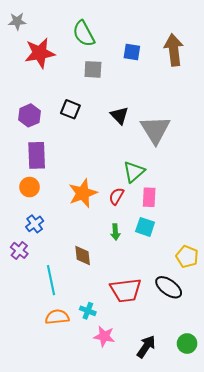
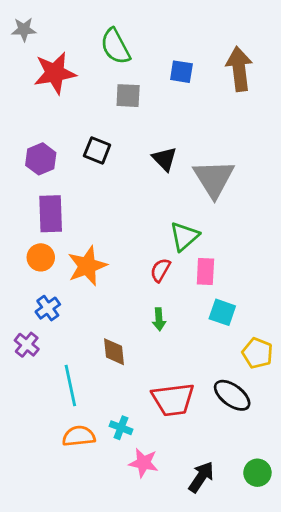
orange star: (83, 193) -> (87, 266), moved
cyan square: (145, 227) -> (222, 312), moved

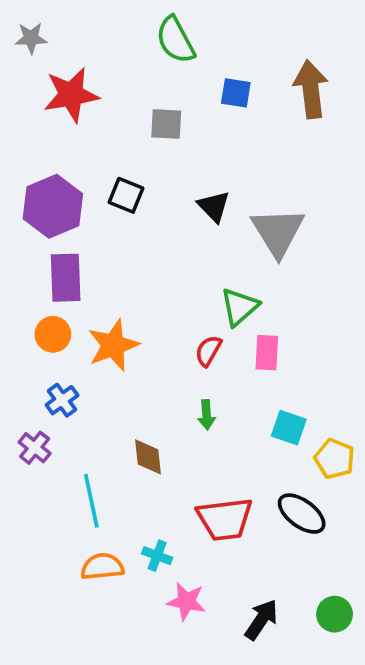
green semicircle: (115, 46) -> (175, 40), moved
purple hexagon: (41, 159) -> (53, 206), size x1.5
cyan square: (222, 312) -> (289, 428), moved

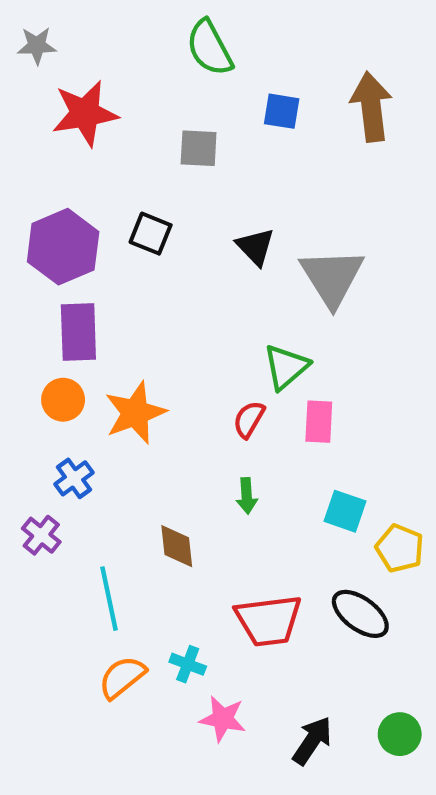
orange semicircle: (102, 567) -> (122, 677), turned -33

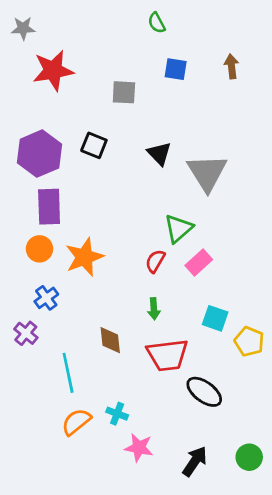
green semicircle: (210, 48) -> (157, 23), moved, size x0.6
brown arrow: (371, 107) -> (231, 66), size x0.6
pink rectangle: (319, 422) -> (199, 262), turned 45
black ellipse: (360, 614) -> (204, 392), moved
red trapezoid: (269, 620) -> (167, 355), moved

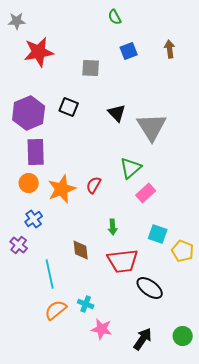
blue square: (176, 69) -> (129, 51), turned -30
red semicircle: (155, 261) -> (94, 185), moved

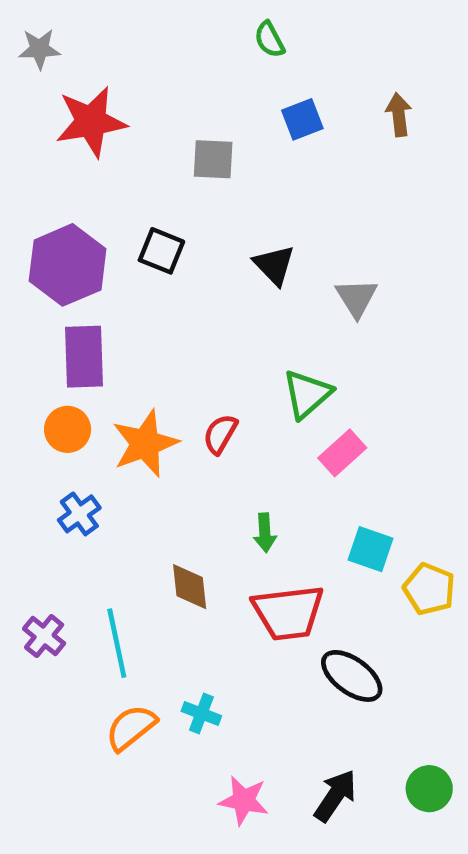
gray triangle: (152, 127) -> (356, 298), size x0.6
purple cross: (19, 245) -> (44, 636), moved
pink star: (102, 329) -> (244, 800), moved

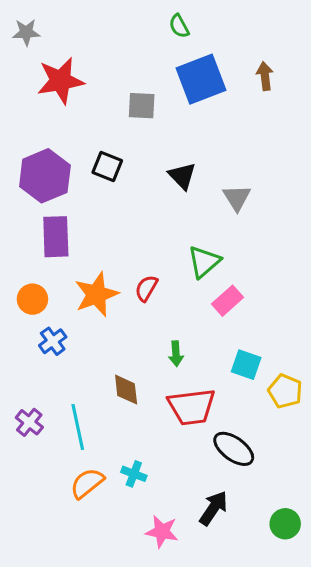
blue square: (302, 119) -> (201, 79), size x1.8
orange circle: (68, 429) -> (32, 299), moved
black arrow: (335, 796) -> (213, 508), moved

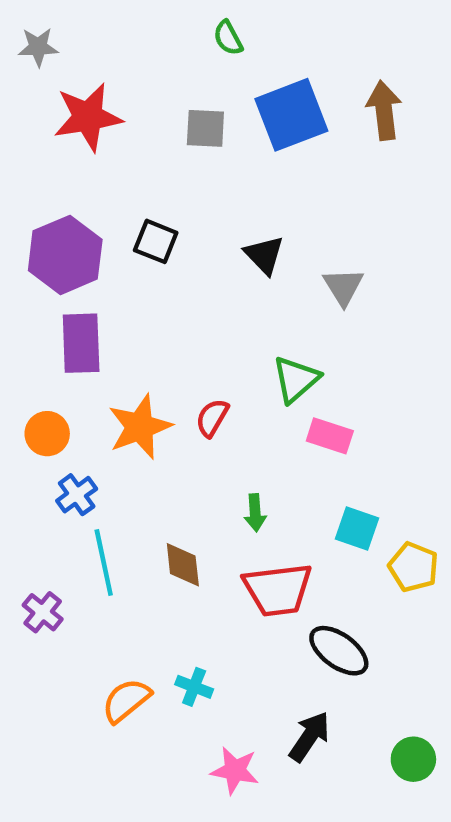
green semicircle: (179, 26) -> (228, 38), moved
brown arrow: (265, 76) -> (384, 110), size x1.4
gray square: (142, 106) -> (205, 128), moved
pink rectangle: (227, 301) -> (330, 436), turned 60
cyan line: (78, 427) -> (104, 562), moved

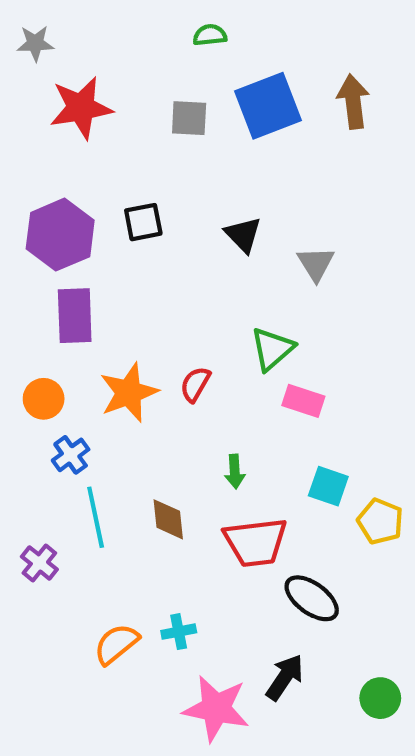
green semicircle: (228, 38) -> (210, 35), turned 112
black square: (156, 241) -> (143, 222), turned -33
cyan cross: (194, 687) -> (179, 632), turned -32
pink star: (235, 770) -> (216, 708), size x1.5

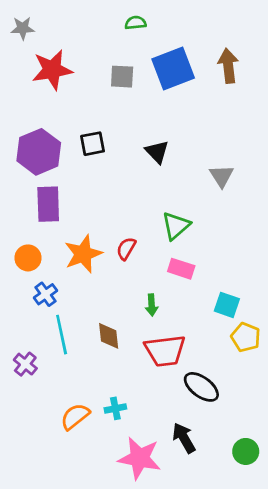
gray triangle: (316, 264) -> (222, 176), moved
pink rectangle: (303, 401) -> (181, 269), moved
cyan square: (328, 486) -> (227, 305), moved
black arrow: (285, 677) -> (184, 438), turned -64

